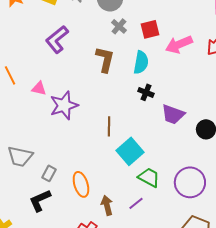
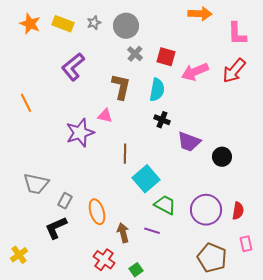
red square: (150, 29) -> (166, 57), turned 30
pink triangle: (39, 88) -> (105, 116), moved
purple line: (136, 203) -> (152, 231), turned 56

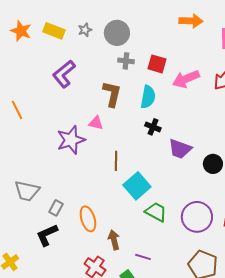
gray cross: (135, 54) -> (126, 61), turned -35
purple line: (152, 231) -> (143, 257), moved

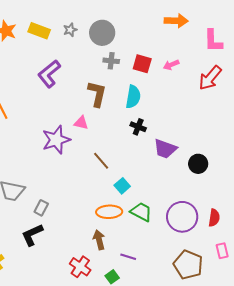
pink arrow: (186, 79) -> (171, 65), moved, size x0.6
brown line: (116, 161) -> (101, 161), turned -42
cyan square: (137, 186) -> (122, 186), size x0.6
orange ellipse: (88, 219) -> (109, 212), moved, turned -75

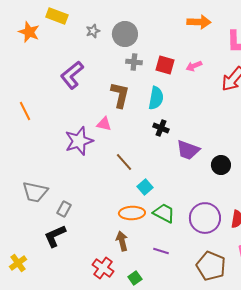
yellow rectangle: (39, 31) -> (57, 16), moved
purple line: (128, 257) -> (161, 251), moved

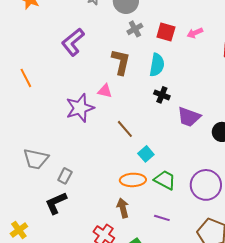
gray cross: (134, 62) -> (135, 29), turned -35

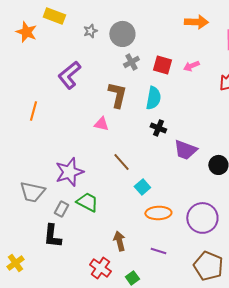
orange line: (26, 78) -> (33, 111), moved, turned 42
purple star: (80, 108) -> (69, 172), moved
orange ellipse: (133, 180) -> (158, 213), moved
green trapezoid: (165, 180) -> (87, 202), moved
black L-shape: (56, 203) -> (52, 236), turned -60

